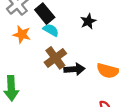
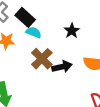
black star: (88, 21) -> (72, 31), moved

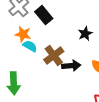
cyan semicircle: (34, 32) -> (30, 46), moved

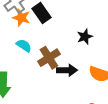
orange star: (23, 34) -> (21, 18), moved

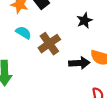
black arrow: (67, 70) -> (79, 63), moved

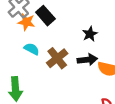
black arrow: (79, 63) -> (87, 60), moved

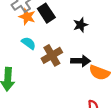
black star: (90, 34) -> (81, 25), moved

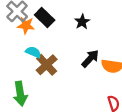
brown cross: (52, 55) -> (47, 65), moved
black arrow: (80, 61) -> (90, 58), turned -36

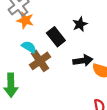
black rectangle: (45, 17) -> (56, 37), moved
black arrow: (90, 58) -> (83, 61), turned 30

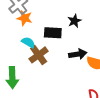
black rectangle: (56, 37) -> (53, 33), turned -48

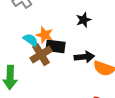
orange star: (25, 18) -> (45, 35), moved
black rectangle: (53, 33) -> (55, 46), moved

